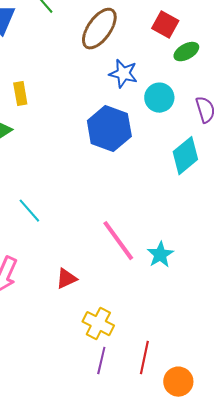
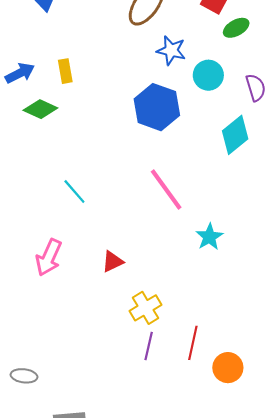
pink line: (118, 241) -> (166, 189), moved
yellow cross: (98, 324) -> (146, 308), turned 32

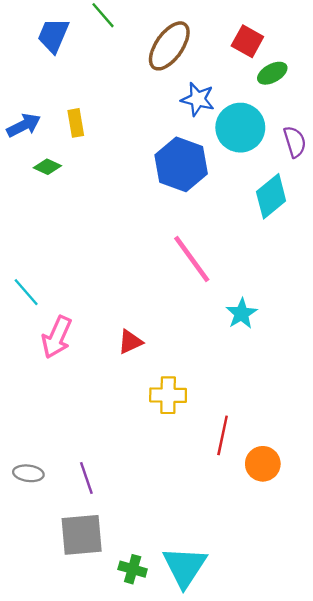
cyan circle: (208, 75) -> (240, 128), size x1.4
green diamond: (40, 109) -> (47, 167), size x0.7
cyan line: (74, 192) -> (26, 292), moved
yellow cross: (146, 308) -> (168, 395), turned 32
purple line: (149, 346) -> (86, 478), moved, turned -32

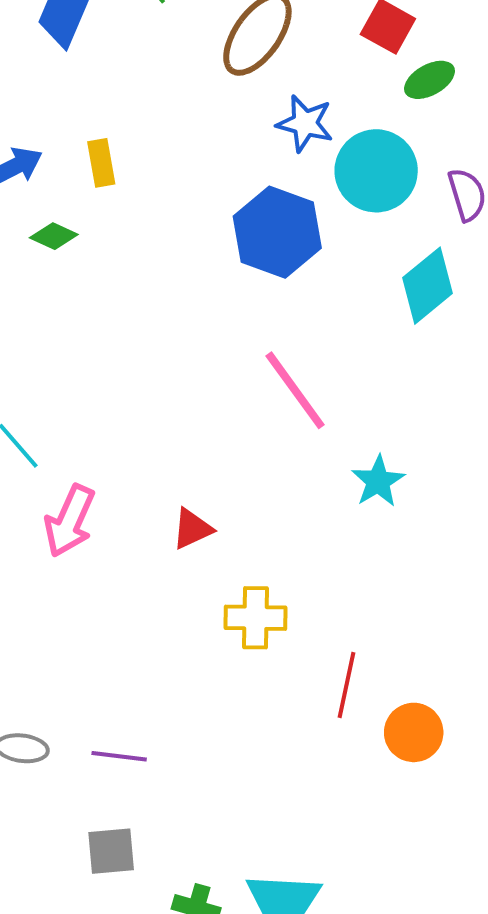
purple line: (86, 478) -> (119, 756), turned -64
gray square: (82, 535) -> (111, 851), size x0.7

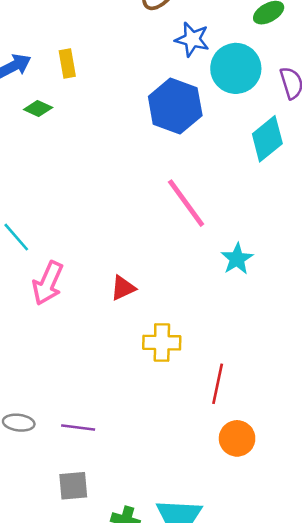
orange circle: (414, 732) -> (237, 438), moved

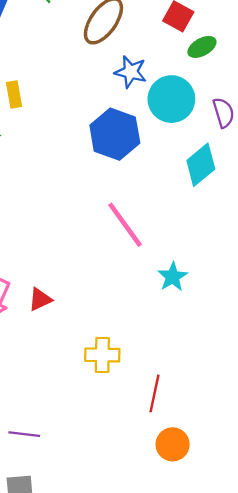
red triangle: (123, 288) -> (40, 299), moved

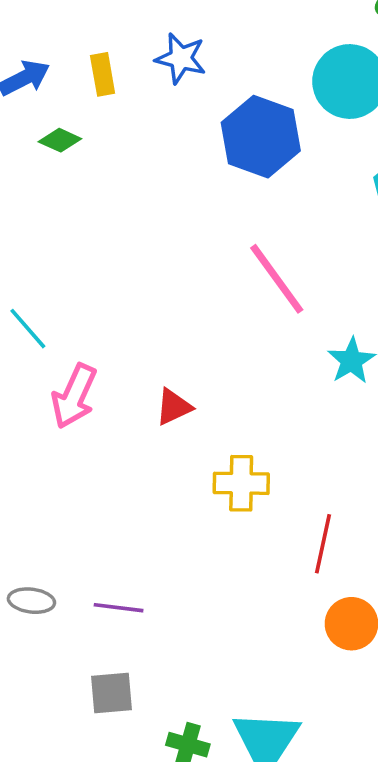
blue star: (131, 72) -> (181, 58), moved
red triangle: (40, 299) -> (174, 407), moved

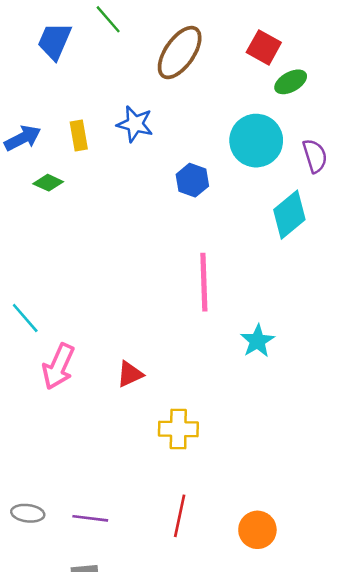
blue hexagon: (261, 137) -> (192, 180), size x0.6
pink line: (277, 279) -> (204, 282), turned 34
red line: (323, 544) -> (180, 516), moved

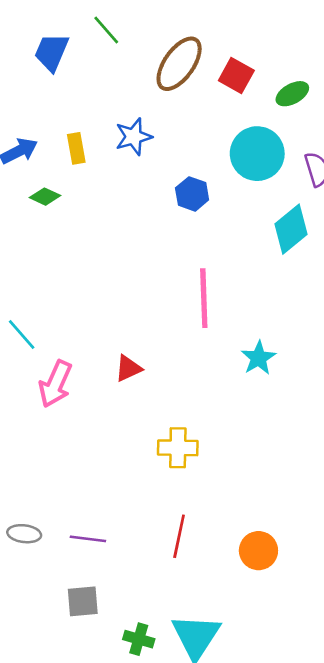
red square: (264, 47) -> (236, 75), moved
blue star: (135, 124) -> (134, 137), turned -30
red triangle: (130, 374) -> (128, 368), moved

